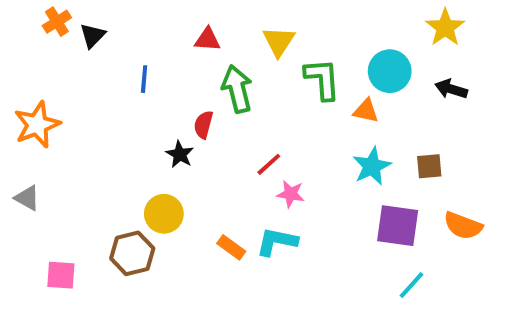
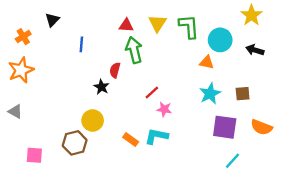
orange cross: (57, 22) -> (23, 37), moved
red triangle: (207, 39) -> (126, 25), moved
green L-shape: (322, 79) -> (189, 26), moved

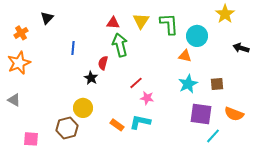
blue line: (81, 44) -> (73, 48), moved
black arrow: (255, 50) -> (241, 48), moved
cyan line: (232, 161) -> (213, 136), moved

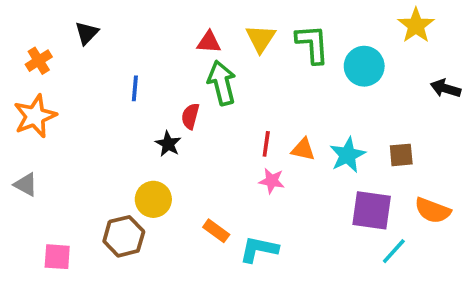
orange triangle: (185, 56) -> (303, 149), moved
red line: (136, 83) -> (266, 144), moved, turned -40
cyan L-shape: (140, 122) -> (259, 249), moved

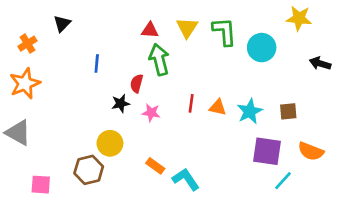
yellow star: (416, 26) -> (299, 18), turned -30
black star: (168, 144) -> (121, 103), turned 30
pink star: (272, 181) -> (151, 113), moved
gray triangle: (26, 185) -> (18, 133), size x1.5
cyan L-shape: (259, 249) -> (186, 179), turned 44

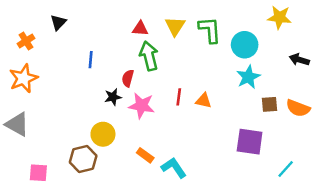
cyan star: (250, 111) -> (248, 77), moved
pink star: (151, 113) -> (141, 106), size x1.5
orange semicircle: (311, 151) -> (298, 108), moved
cyan line: (283, 181) -> (286, 169), moved

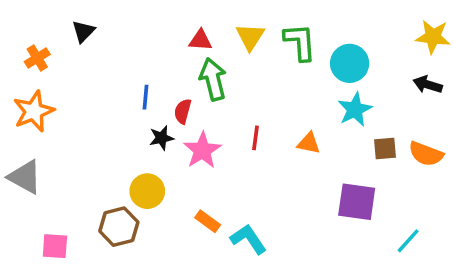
yellow star: (279, 17) -> (433, 37), moved
blue line: (91, 60) -> (145, 97), moved
orange triangle: (204, 101) -> (309, 143), moved
pink star: (141, 106) -> (202, 150), turned 30

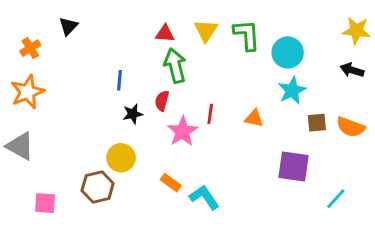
red semicircle: (183, 111) -> (162, 101), moved
pink star: (202, 150) -> (182, 131), moved

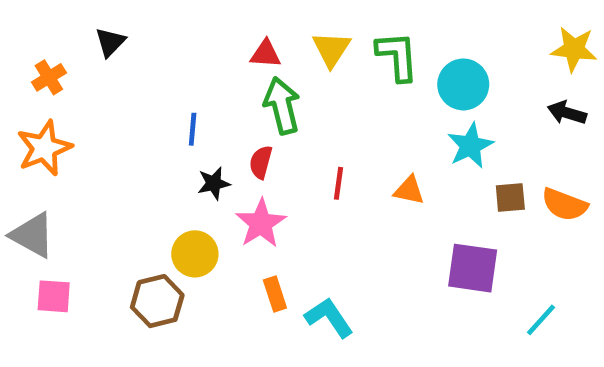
pink star: (182, 131) -> (261, 223), moved
orange rectangle: (171, 183) -> (275, 294), turned 36
pink square: (45, 203) -> (54, 296), moved

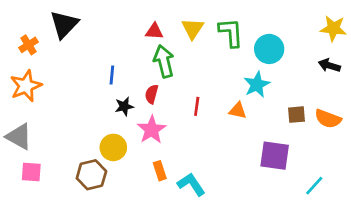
black triangle: (110, 42) -> (64, 24), size x1.6
cyan star: (470, 146) -> (257, 85), moved

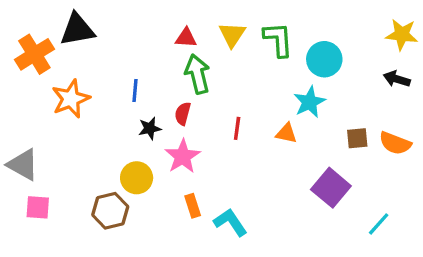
black triangle: (64, 24) -> (77, 30), turned 36
orange cross: (29, 45) -> (34, 54), size x1.6
orange star: (26, 86) -> (71, 99), moved
purple square: (275, 156) -> (331, 188), turned 32

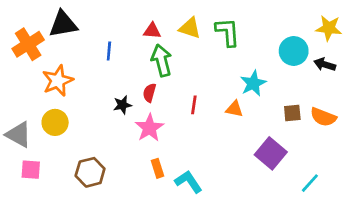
yellow triangle: (232, 35) -> (190, 28), turned -45
cyan circle: (324, 59) -> (294, 51), moved
blue line: (135, 91) -> (109, 51), moved
yellow circle: (137, 178) -> (55, 122), moved

